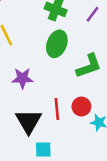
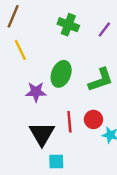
green ellipse: (57, 44) -> (61, 74), moved

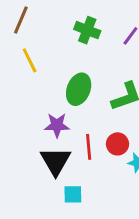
purple star: (36, 92) -> (57, 125), moved

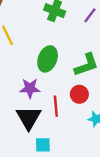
red circle: (117, 144) -> (79, 94), moved

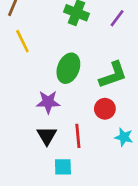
red line: (56, 106) -> (78, 136), moved
black triangle: (29, 118) -> (47, 136), size x0.7

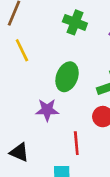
black triangle: (47, 136) -> (19, 152), moved, turned -36

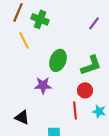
green cross: (75, 22) -> (40, 19), moved
red line: (76, 143) -> (75, 110), moved

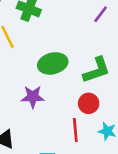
green ellipse: (58, 60) -> (53, 63), turned 55

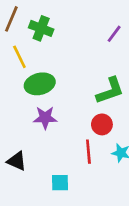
green ellipse: (53, 63) -> (40, 84), moved

